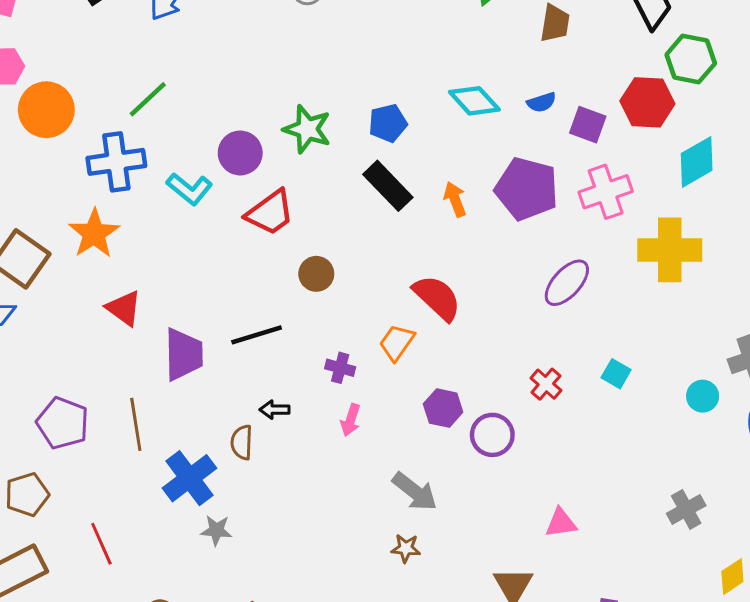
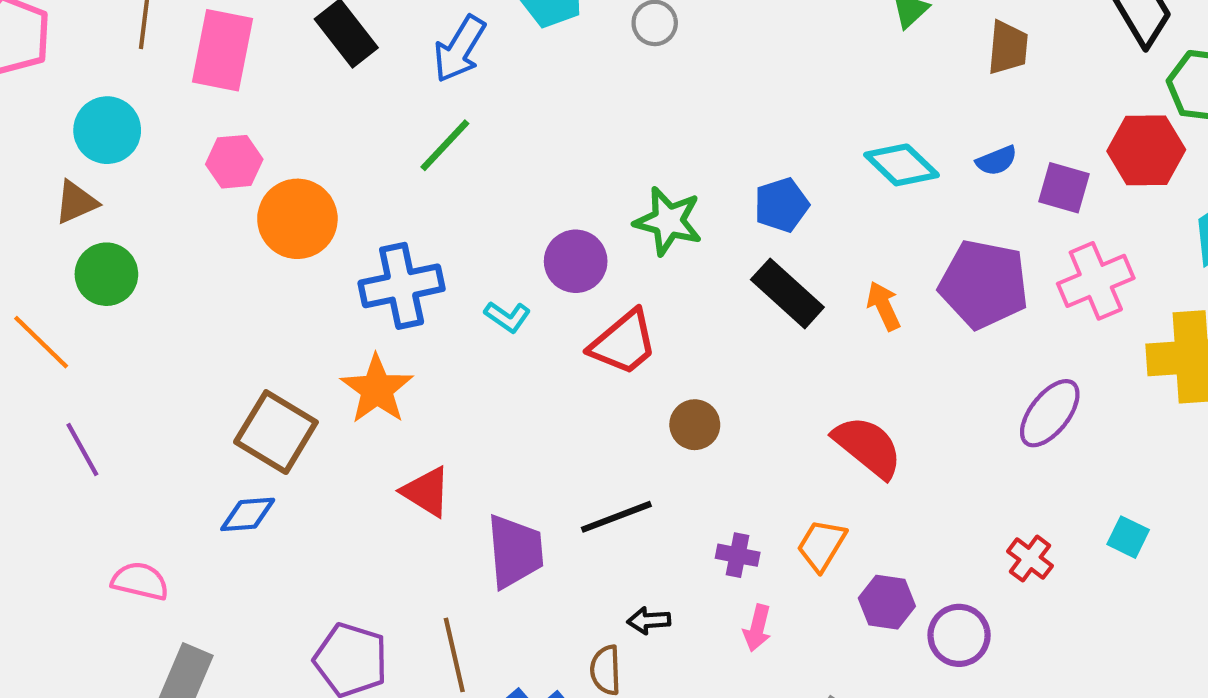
green line: (148, 99) -> (445, 145), moved
cyan L-shape: (189, 189) -> (507, 317), size x0.7
orange trapezoid: (397, 342) -> (822, 545), moved

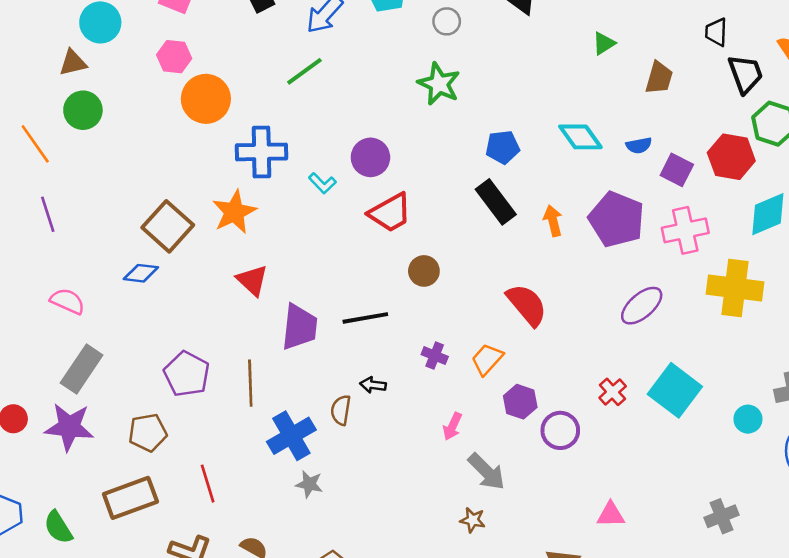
green star: (668, 221) -> (439, 84), moved
cyan square: (1128, 537) -> (675, 390), size x2.0
pink arrow: (757, 628) -> (452, 426), moved

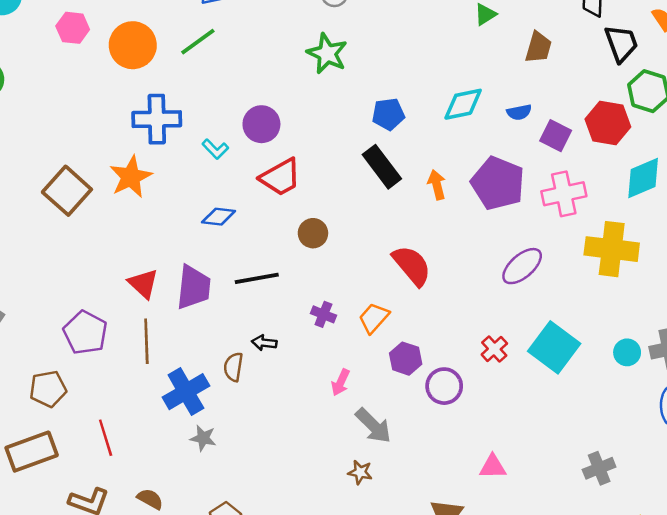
orange circle: (206, 99) -> (133, 45), moved
cyan diamond: (580, 137) -> (463, 104), turned -66
blue diamond: (141, 273) -> (219, 217), moved
red triangle: (252, 280) -> (143, 284), moved
cyan circle: (748, 419) -> (627, 352), moved

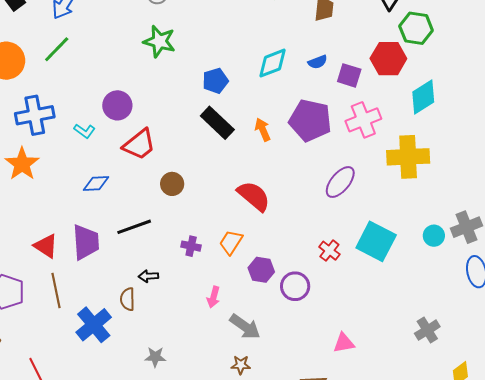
gray star: (203, 438) -> (155, 357), moved

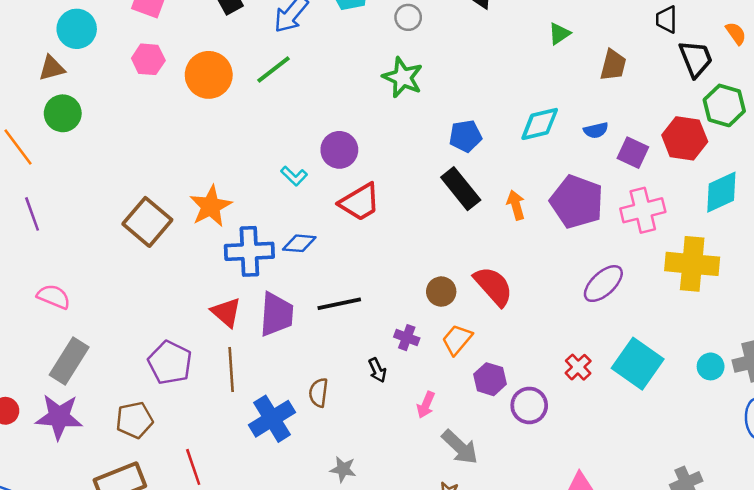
blue cross: (35, 115) -> (249, 251), moved
brown circle: (172, 184) -> (441, 292), moved
black arrow: (148, 276) -> (377, 370), moved, turned -120

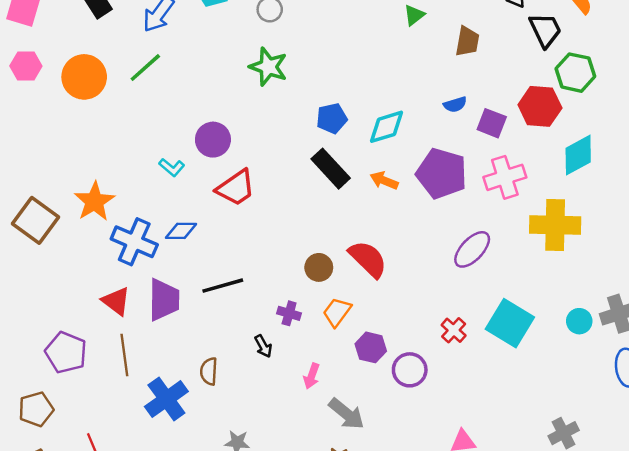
cyan diamond: (540, 124) -> (386, 127), moved
orange arrow: (516, 205) -> (384, 181), turned -48
blue cross: (249, 251) -> (134, 242), turned 30

